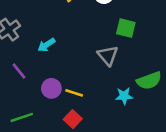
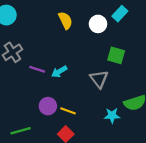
cyan arrow: (46, 45) -> (59, 72), moved
purple line: (19, 71) -> (37, 69), moved, turned -35

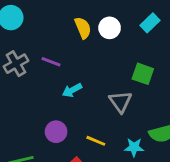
white circle: (98, 24) -> (110, 28), moved
purple line: (37, 69) -> (51, 62), moved
yellow line: (68, 111) -> (96, 141), moved

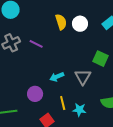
cyan arrow: (72, 90) -> (57, 77), moved
yellow line: (96, 141) -> (63, 103), turned 48
cyan star: (134, 147) -> (79, 110), moved

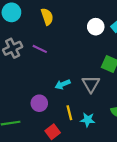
yellow semicircle: (61, 22) -> (47, 17), moved
white circle: (80, 24) -> (96, 27), moved

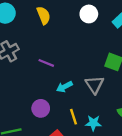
white circle: (96, 27) -> (89, 14), moved
purple line: (40, 49) -> (46, 63), moved

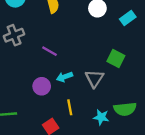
purple circle: (41, 108) -> (42, 86), moved
cyan star: (93, 123) -> (101, 117), moved

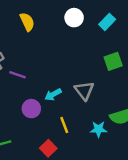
purple line: (50, 51) -> (17, 75), moved
green square: (116, 58) -> (113, 61), moved, turned -36

